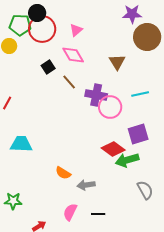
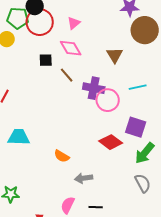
black square: (48, 67) -> (46, 60), turned 32
purple square: (138, 134) -> (136, 127), turned 35
green arrow: (127, 160) -> (145, 153), moved, turned -35
orange semicircle: (63, 173) -> (62, 156), moved

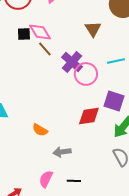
pink diamond: (71, 48) -> (40, 32), moved
purple cross: (94, 88) -> (72, 62), turned 30
red diamond: (111, 142) -> (89, 116), turned -45

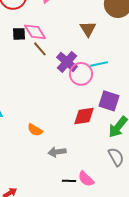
cyan line: (116, 61) -> (99, 64), moved
pink semicircle: (46, 179) -> (86, 179), moved, turned -72

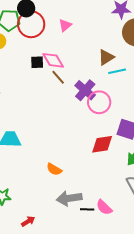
brown triangle: (88, 29) -> (106, 57), turned 30
cyan line: (99, 64) -> (117, 71), moved
orange semicircle: (35, 130) -> (54, 169), moved
gray arrow: (57, 152) -> (69, 198), moved, size x1.4

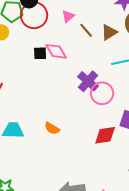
brown triangle: (106, 57) -> (109, 32), moved
brown line: (58, 77) -> (86, 30), moved
orange semicircle: (54, 169) -> (52, 128), moved

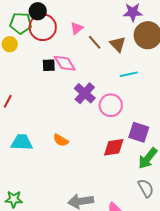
brown triangle: (109, 32) -> (118, 44), turned -42
purple cross: (88, 81) -> (85, 93), moved

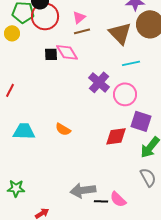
brown line: (95, 42) -> (82, 31), moved, turned -63
brown triangle: (118, 44) -> (120, 33), size x1.4
purple cross: (85, 93) -> (99, 82), moved
pink circle: (111, 105) -> (125, 94), moved

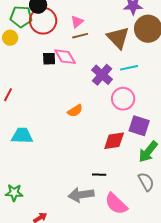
purple cross: (99, 82) -> (102, 75), moved
orange semicircle: (63, 129) -> (75, 111), moved, turned -63
pink semicircle: (118, 199) -> (116, 204), size x1.4
black line: (101, 201) -> (99, 175), moved

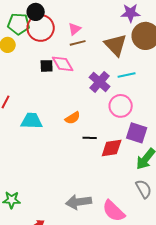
cyan trapezoid: (22, 136) -> (32, 121), moved
black line: (99, 175) -> (90, 138), moved

